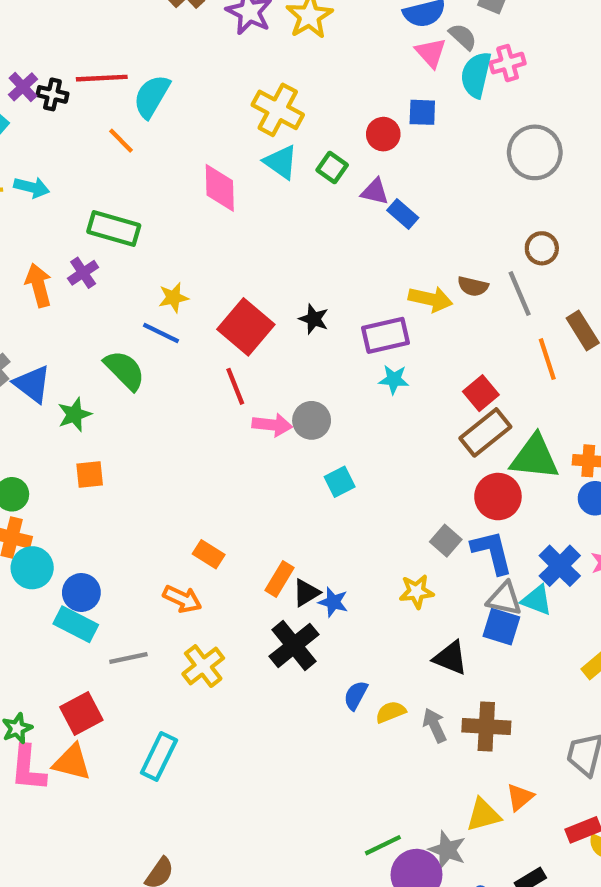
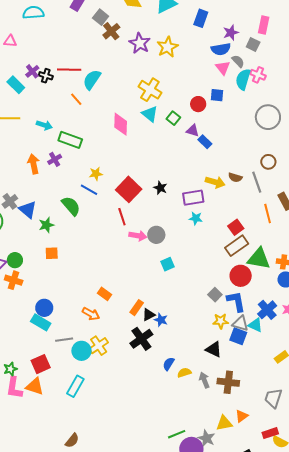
pink cross: (508, 63) -> (258, 75), turned 35
cyan arrow: (32, 187) -> (44, 125), moved
cyan circle: (32, 568) -> (81, 351), moved
yellow star: (416, 592) -> (221, 321), moved

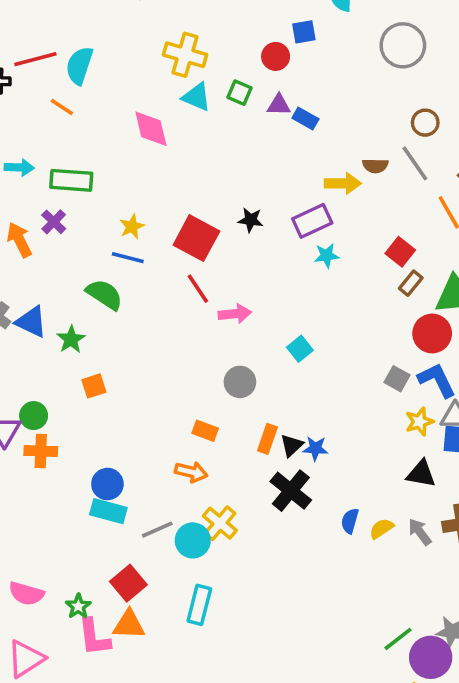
gray circle: (156, 235) -> (240, 382), moved
brown rectangle: (237, 246) -> (411, 283), size x0.6

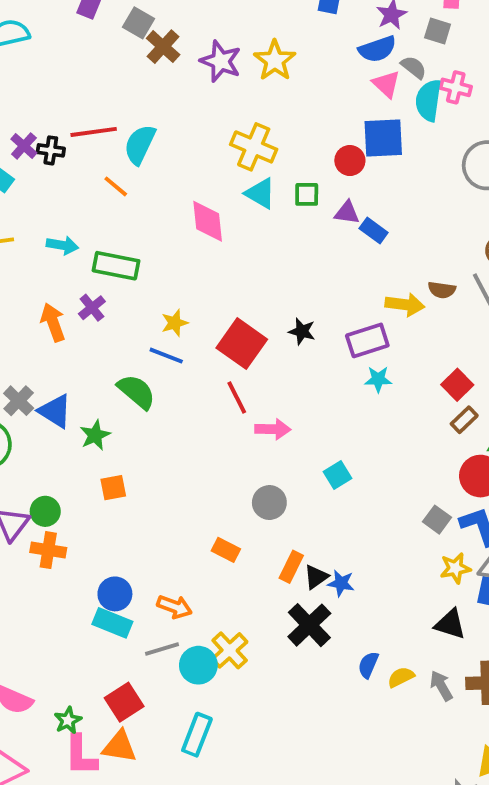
blue square: (304, 32) -> (383, 138), size x1.6
green square: (239, 93) -> (307, 194), turned -30
orange arrow: (191, 472) -> (174, 607), moved

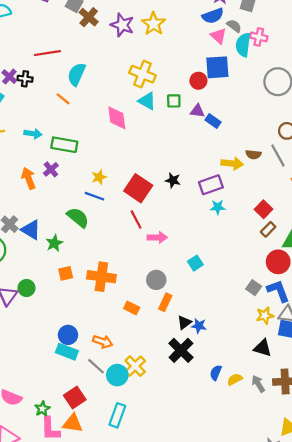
red line: (94, 132) -> (47, 53), moved
orange cross: (48, 550) -> (101, 277), moved, size x1.4
orange rectangle: (291, 567) -> (165, 302), moved
gray line: (162, 649) -> (96, 366), turned 60

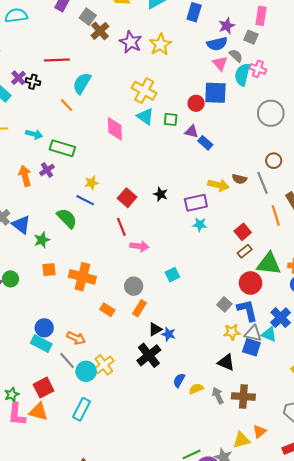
red square: (138, 188) -> (127, 198), size x0.7

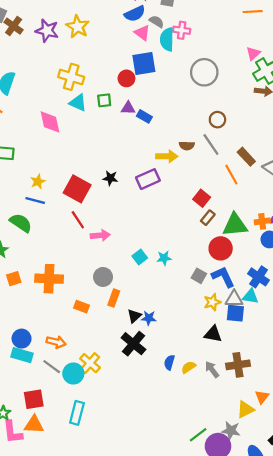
red square: (127, 198) -> (77, 189), size x1.4
cyan star: (200, 225) -> (164, 258), moved
red square: (43, 388) -> (34, 399), turned 30

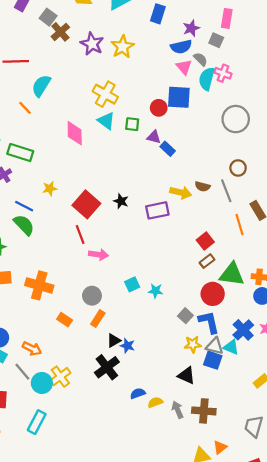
blue line: (35, 201) -> (24, 206), moved
blue semicircle: (169, 362) -> (138, 393), turned 40

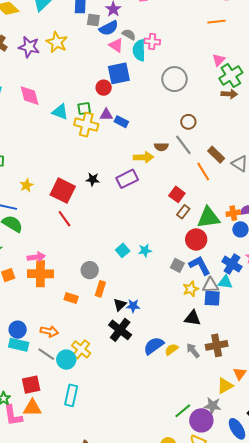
gray square: (216, 40) -> (93, 20), moved
yellow cross: (105, 94) -> (86, 124), moved
pink diamond: (75, 133) -> (30, 96), moved
pink arrow: (99, 255) -> (36, 257), moved
blue semicircle: (138, 393) -> (154, 346), size x1.5

